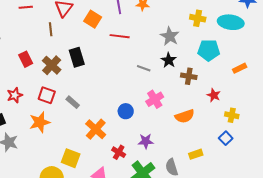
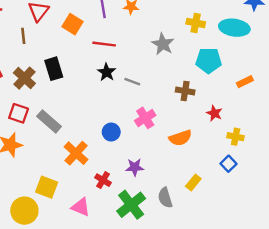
black star: (169, 60) -> (107, 72), moved
gray rectangle: (73, 102) -> (49, 121), size x1.5
yellow rectangle: (196, 154) -> (193, 182), turned -32

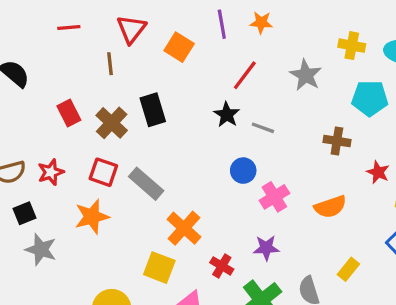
red line: (104, 44) -> (245, 75), moved, turned -60
pink cross: (145, 118) -> (274, 197), moved
blue circle: (111, 132) -> (243, 171), moved
yellow square: (47, 187) -> (159, 268), moved

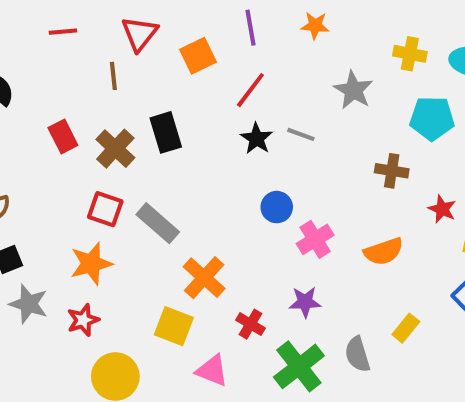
orange star: (261, 23) -> (315, 26), moved
orange square: (179, 47) -> (198, 56), turned 32
red line: (245, 75) -> (250, 90), moved
gray line: (263, 128) -> (301, 134), moved
red star: (51, 172) -> (83, 320), moved

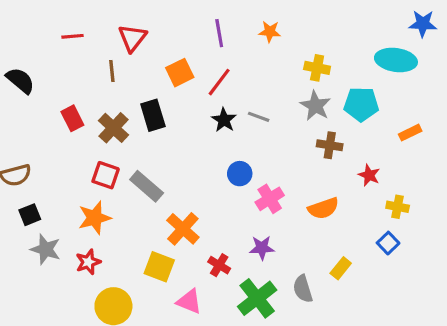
yellow cross: (410, 54) -> (317, 68), moved
orange square: (198, 56) -> (180, 73), moved
gray star: (353, 90) -> (315, 106), moved

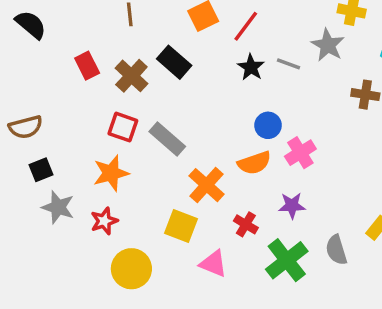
gray star: (315, 106) -> (328, 45), moved
black rectangle: (153, 115) -> (174, 62), turned -32
orange semicircle: (323, 208) -> (254, 163), moved

